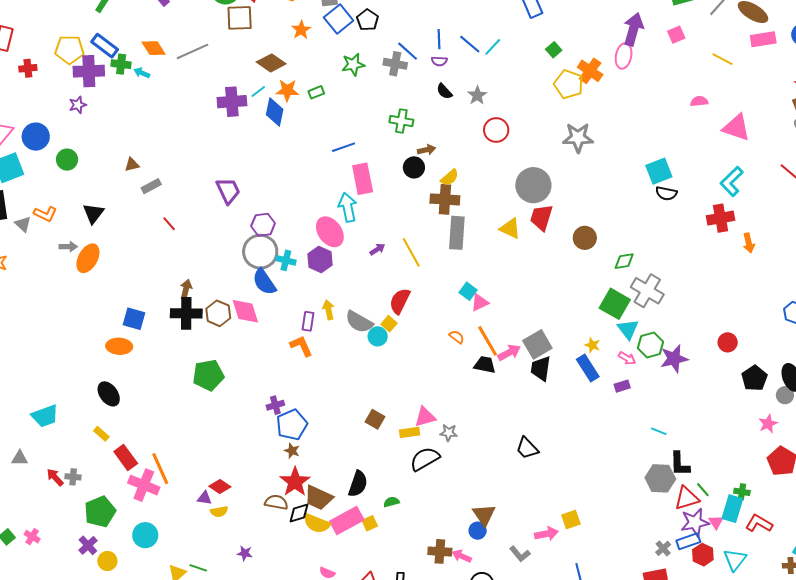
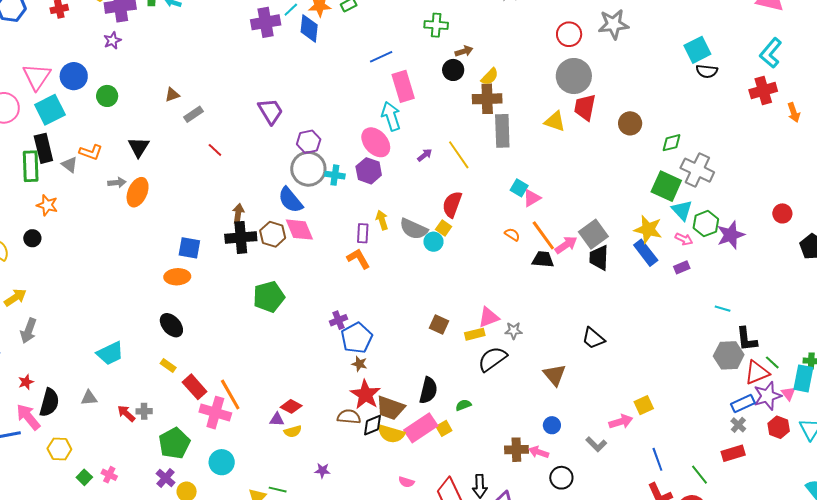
red circle: (496, 130) -> (569, 34), moved
blue semicircle: (264, 282) -> (290, 200), moved
yellow star: (592, 345) -> (648, 229), size x1.8
brown triangle: (484, 515) -> (555, 375), moved
blue rectangle: (688, 541) -> (743, 404), moved

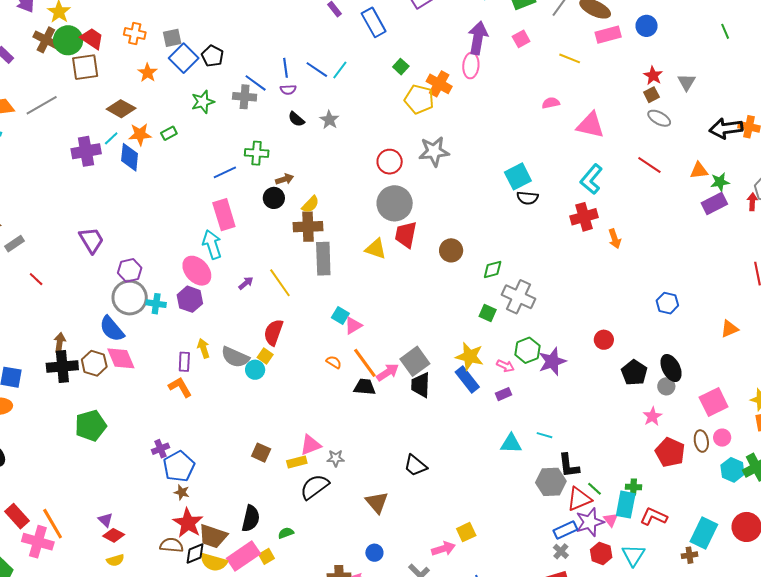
blue line: (381, 57) -> (225, 172), moved
green square: (666, 186) -> (488, 313), size x0.6
cyan triangle: (682, 210) -> (511, 444), moved, turned -45
purple triangle: (277, 419) -> (105, 520), moved, turned 42

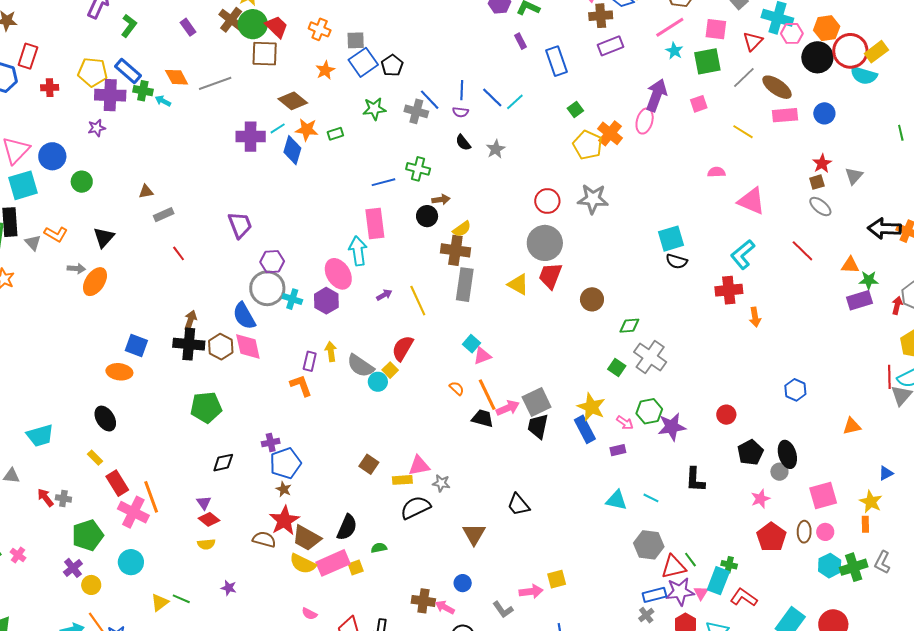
black L-shape: (569, 466) -> (695, 480), moved
black diamond: (195, 553) -> (223, 463), moved

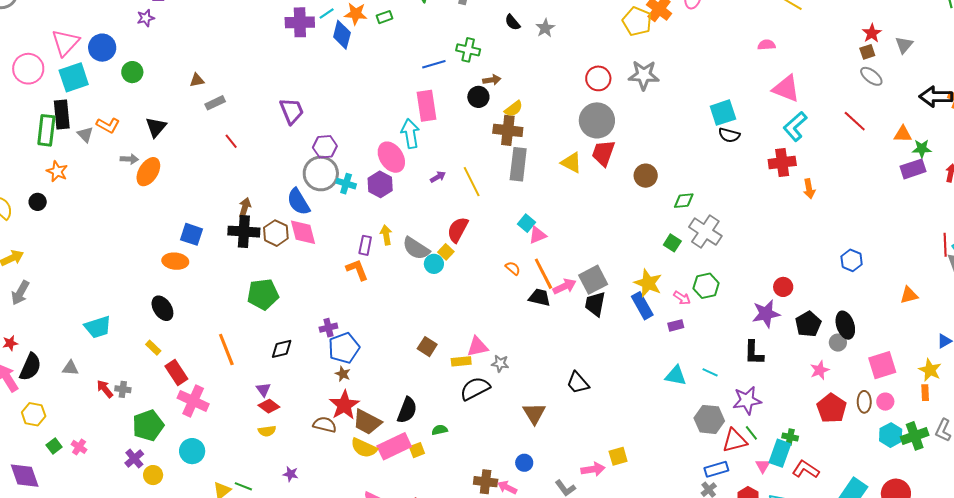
pink triangle: (752, 201) -> (786, 89), moved
purple star: (672, 427) -> (766, 314), moved
orange line: (151, 497) -> (226, 349), moved
purple star: (680, 592) -> (747, 400), moved

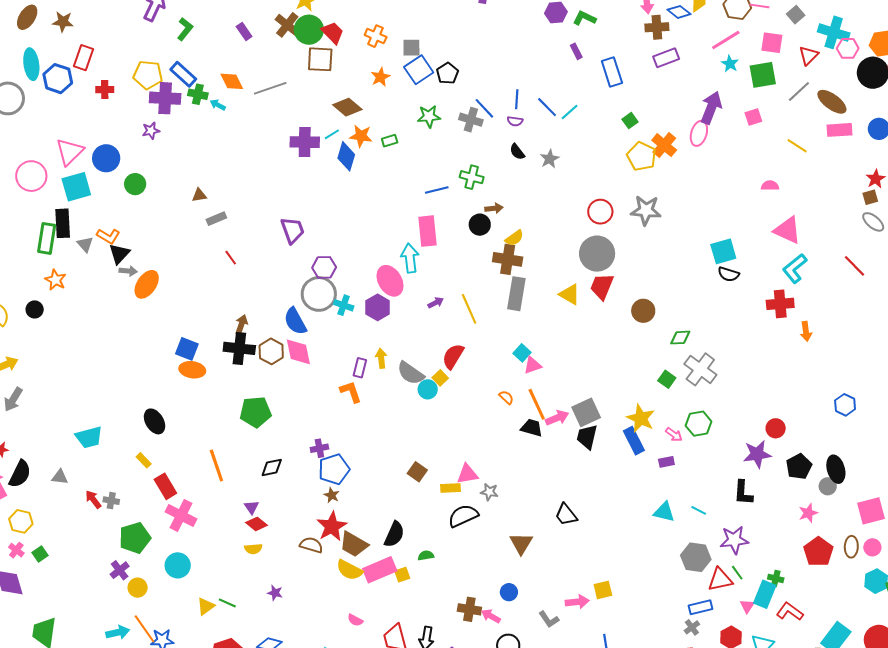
black triangle: (156, 127) -> (119, 254), moved
orange ellipse: (175, 261) -> (192, 370), moved
pink cross: (79, 447) -> (16, 550), moved

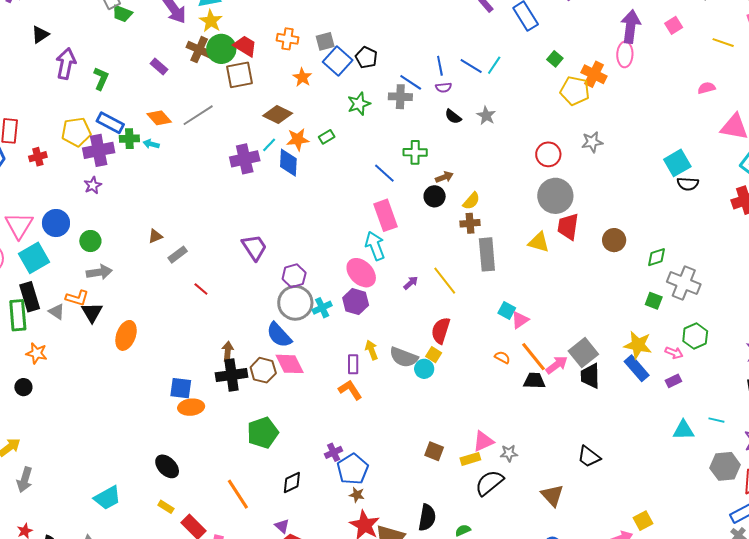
blue line: (437, 190) -> (384, 173), turned 70
gray star: (646, 210) -> (592, 142), size x0.7
brown cross: (508, 259) -> (470, 223), size x0.7
gray arrow: (128, 271) -> (99, 272), moved, size x1.4
cyan cross: (344, 305) -> (322, 308), turned -30

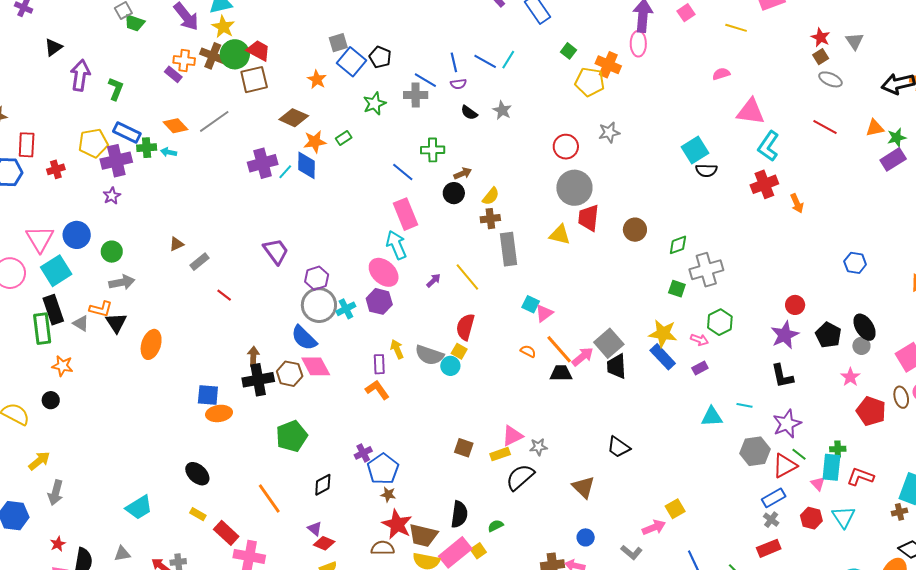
orange cross: (288, 39) -> (184, 60), moved
cyan line: (269, 145) -> (285, 172), moved
gray cross: (684, 283) -> (706, 270), turned -36

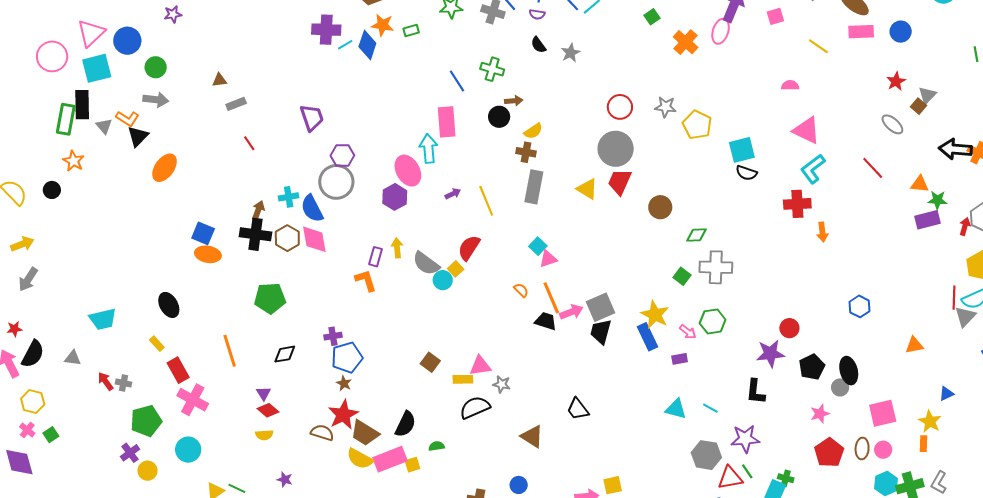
brown square: (821, 57) -> (919, 106), moved, turned -35
yellow pentagon: (590, 82) -> (697, 125), moved
cyan cross: (346, 309) -> (289, 197), moved
brown triangle: (583, 487) -> (532, 436), turned -30

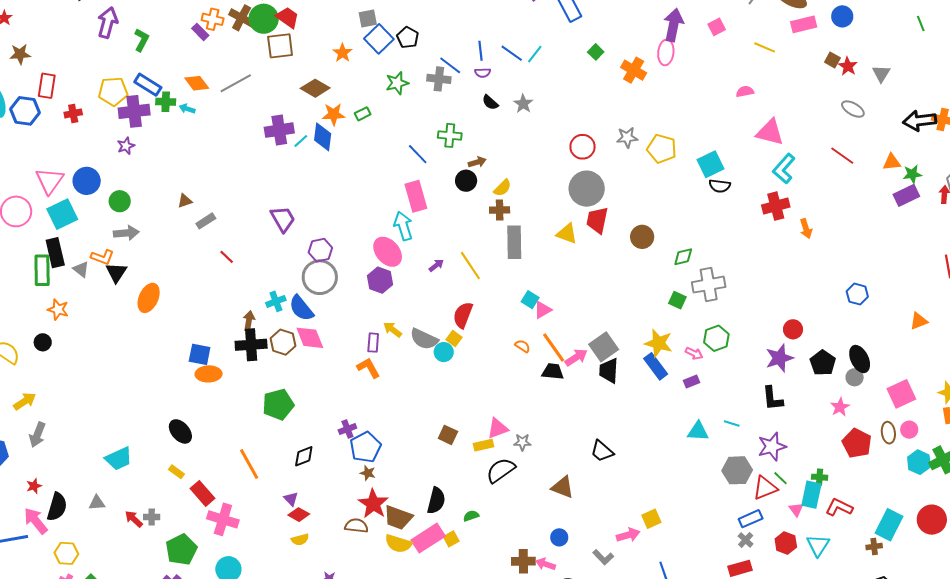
brown square: (919, 106) -> (832, 60), moved
yellow arrow: (397, 248) -> (393, 330), turned -36

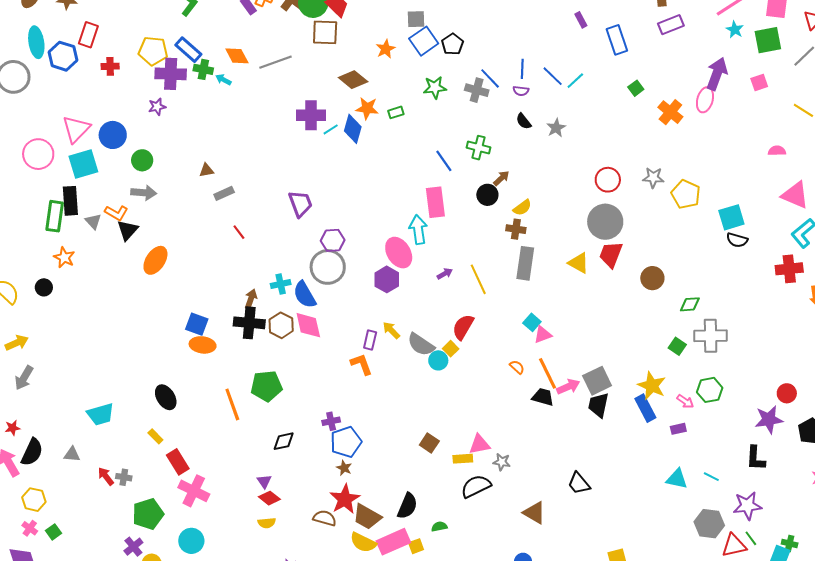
brown arrow: (477, 162) -> (501, 178), turned -36
orange line: (249, 464) -> (232, 404), moved

